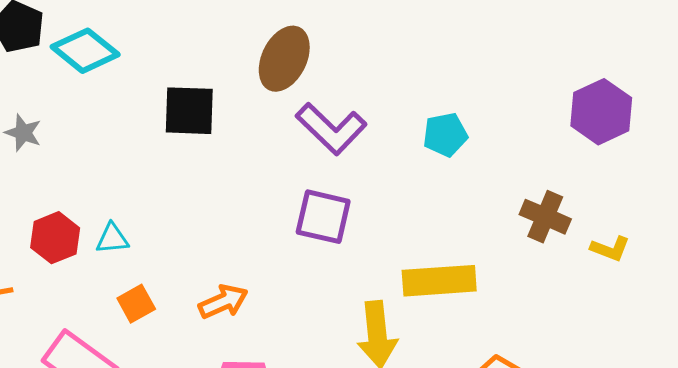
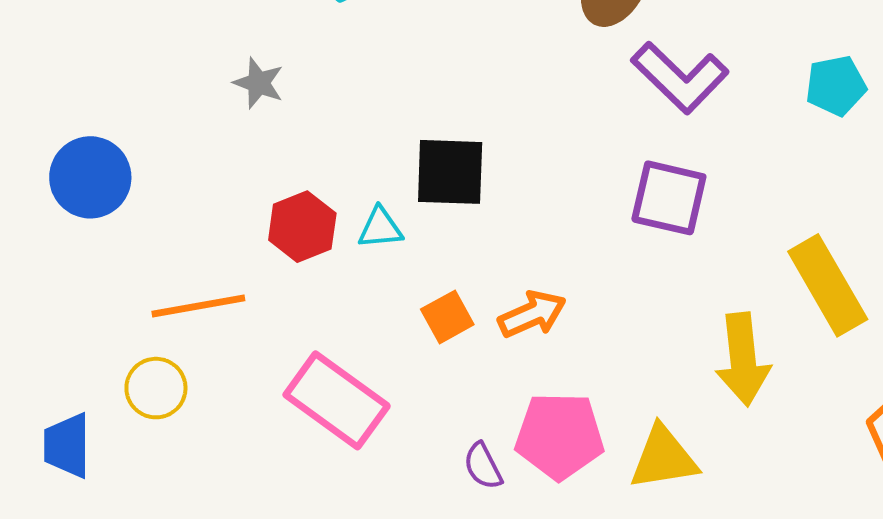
black square: (189, 111) -> (450, 172), moved
yellow rectangle: (439, 281) -> (828, 285), turned 64
orange square: (136, 304) -> (447, 317), moved

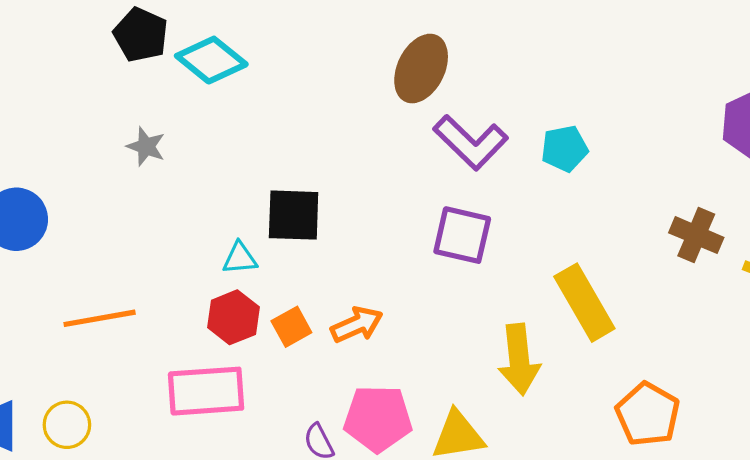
cyan pentagon: (836, 86) -> (564, 149), moved
red hexagon: (302, 227) -> (233, 317), moved
yellow circle: (156, 388) -> (67, 425), moved
pink rectangle: (337, 400) -> (206, 391), turned -40

